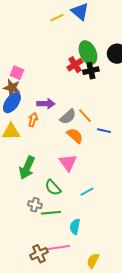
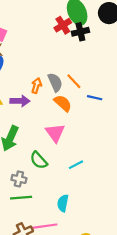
purple arrow: (46, 104) -> (20, 101), moved
gray semicircle: (68, 117) -> (55, 82), turned -72
orange arrow: (33, 120) -> (36, 86), moved
green line: (51, 213) -> (21, 198), moved

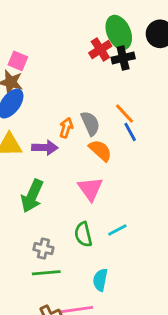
orange line: (74, 81) -> (124, 113), moved
blue line: (95, 98) -> (130, 132), moved, turned 48
green semicircle: (39, 160) -> (83, 234), moved, turned 30

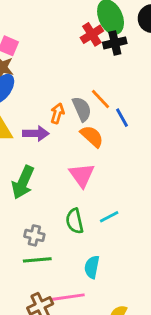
orange line: (124, 113) -> (100, 99), moved

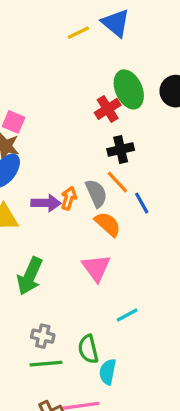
black cross: (115, 43) -> (121, 150), moved
purple arrow: (36, 133) -> (46, 203), moved
green semicircle: (75, 221) -> (88, 349), moved

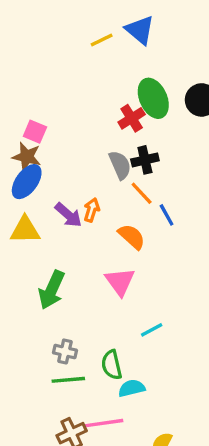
gray semicircle: (96, 193) -> (120, 165), moved
purple arrow: (46, 203) -> (68, 215), turned 40
cyan semicircle: (108, 372) -> (132, 388), turned 65

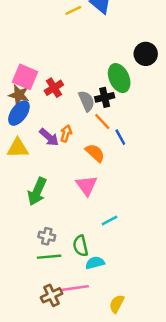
green ellipse: (153, 98) -> (119, 78), moved
red cross: (132, 118) -> (54, 88), moved
pink square: (35, 132) -> (25, 77), size x1.5

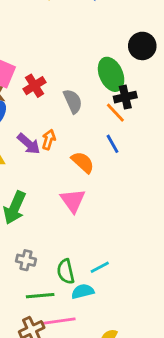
black cross: (105, 97) -> (125, 97), moved
orange line: (102, 121) -> (115, 113), moved
cyan line: (109, 220) -> (100, 267), moved
green line: (49, 257) -> (40, 296), moved

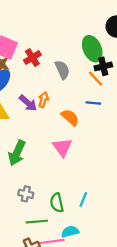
blue line: (112, 144) -> (93, 103), turned -56
cyan line: (100, 267) -> (83, 199), turned -40
cyan semicircle: (83, 291) -> (70, 232), moved

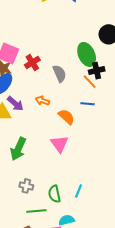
orange arrow: (43, 100) -> (42, 101), turned -88
purple arrow: (28, 103) -> (15, 104), moved

